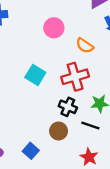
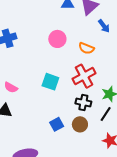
black line: (90, 125) -> (106, 114), turned -63
blue square: (31, 151) -> (57, 124), moved, turned 32

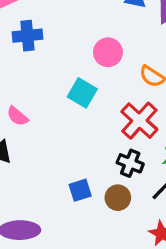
red cross: (84, 76) -> (139, 121), turned -30
cyan square: (50, 82) -> (82, 93), moved

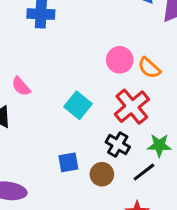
pink circle: (108, 52) -> (120, 60), moved
cyan square: (82, 93) -> (78, 105), moved

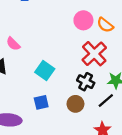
cyan square: (78, 105) -> (45, 71), moved
blue square: (68, 162) -> (41, 102), moved

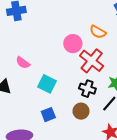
pink circle: (83, 20) -> (73, 44), moved
pink semicircle: (13, 44) -> (23, 63), moved

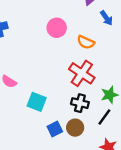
pink circle: (73, 44) -> (57, 28), moved
blue square: (48, 115) -> (55, 129), moved

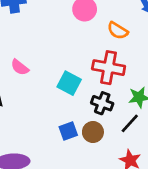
red cross: (82, 73) -> (109, 68), turned -30
cyan square: (37, 102) -> (69, 83), moved

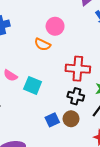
orange semicircle: (118, 31) -> (42, 44), moved
cyan square: (69, 83) -> (33, 85), moved

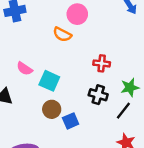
red cross: (78, 69) -> (102, 63), size x0.6
brown circle: (71, 119) -> (52, 109), moved

